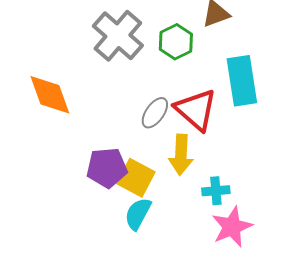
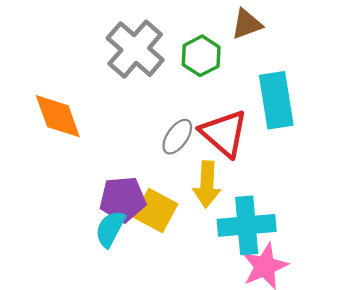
cyan cross: (216, 191) -> (247, 225), size x1.8
cyan semicircle: (138, 214) -> (110, 229), moved

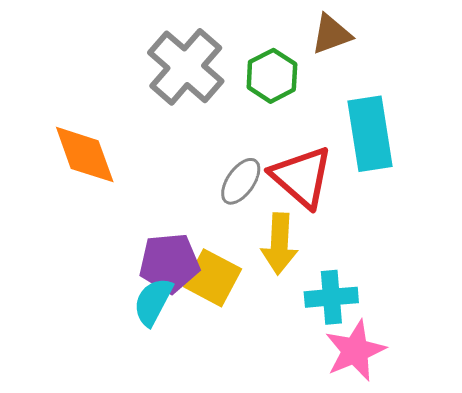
cyan cross: (247, 225) -> (331, 297), size x0.7

